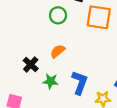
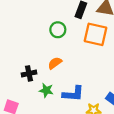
black cross: (31, 65) -> (29, 73), turned 32
blue L-shape: (80, 83) -> (73, 94), turned 70

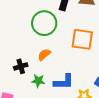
green circle: (58, 30) -> (44, 23), size x1.6
orange square: (96, 34) -> (82, 39), moved

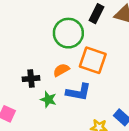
orange square: (82, 39) -> (93, 60), moved
blue L-shape: (64, 82) -> (78, 92), moved

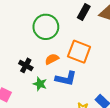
green circle: (68, 33) -> (46, 27), moved
black cross: (31, 79) -> (26, 65), turned 32

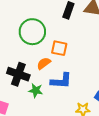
orange square: (79, 52) -> (59, 48), moved, size x0.7
black cross: (26, 65) -> (18, 74), size x1.5

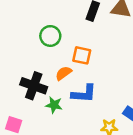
green circle: (32, 32) -> (50, 36), size x0.7

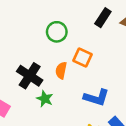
orange semicircle: (64, 73) -> (61, 70), turned -56
blue L-shape: (84, 94) -> (96, 98), moved

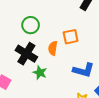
green circle: (57, 32) -> (31, 25), moved
orange square: (83, 58) -> (71, 37), turned -35

